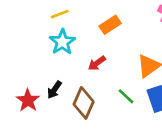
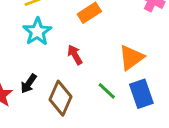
red arrow: (97, 63) -> (75, 55), turned 96

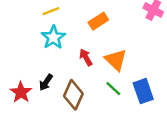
orange triangle: (131, 58) -> (116, 60), moved, turned -40

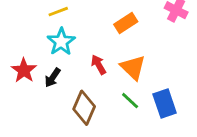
orange rectangle: (98, 21) -> (126, 23), moved
black arrow: (46, 82) -> (53, 78), moved
red star: (21, 92) -> (24, 70), moved

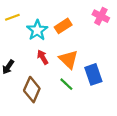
cyan star: (61, 42) -> (37, 30), moved
blue rectangle: (165, 103) -> (93, 74), moved

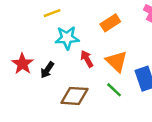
cyan star: (37, 30) -> (67, 38), moved, turned 30
brown diamond: (32, 90) -> (74, 96), turned 70

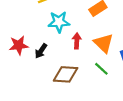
red arrow: (87, 59) -> (77, 41), turned 32
red star: (22, 64) -> (19, 45), turned 30

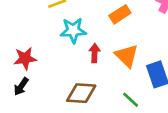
black arrow: (41, 51) -> (21, 86), moved
green line: (101, 69) -> (131, 100), moved

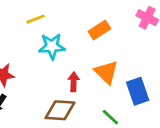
red arrow: (95, 53) -> (74, 82), moved

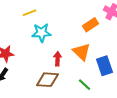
orange rectangle: (99, 30) -> (90, 25), moved

